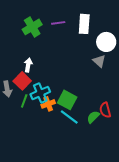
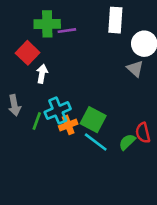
purple line: (58, 23) -> (67, 31), moved
green cross: (32, 27) -> (47, 24), turned 30
red square: (22, 81) -> (28, 53), moved

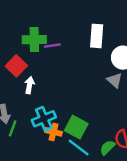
green line: (37, 121) -> (13, 128), moved
orange cross: (68, 125) -> (53, 132), turned 35

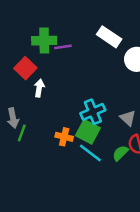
white rectangle: (97, 36) -> (109, 37), turned -60
gray triangle: (115, 80) -> (128, 118), moved
cyan cross: (44, 119) -> (93, 112), moved

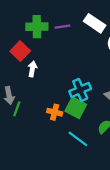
purple line: (63, 47) -> (62, 27), moved
cyan line: (90, 153) -> (78, 139), moved

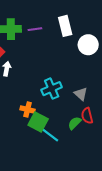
white rectangle: (95, 23) -> (65, 26), turned 42
green square: (76, 108) -> (38, 122), moved

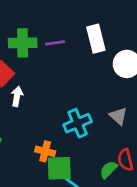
gray triangle: (81, 94) -> (118, 116), moved
green square: (38, 122) -> (59, 168), turned -30

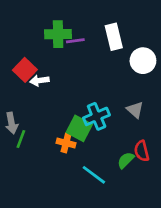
green cross: (23, 43) -> (58, 34), moved
white arrow: (17, 96) -> (39, 81), moved, turned -108
green square: (59, 168) -> (79, 128), moved, turned 30

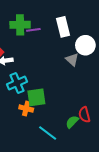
gray triangle: (135, 110) -> (72, 60), moved
cyan cross: (97, 116) -> (17, 83), moved
green square: (79, 128) -> (36, 97), turned -36

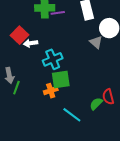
cyan cross: (17, 83) -> (53, 59), moved
orange cross: (26, 109) -> (51, 91), turned -32

